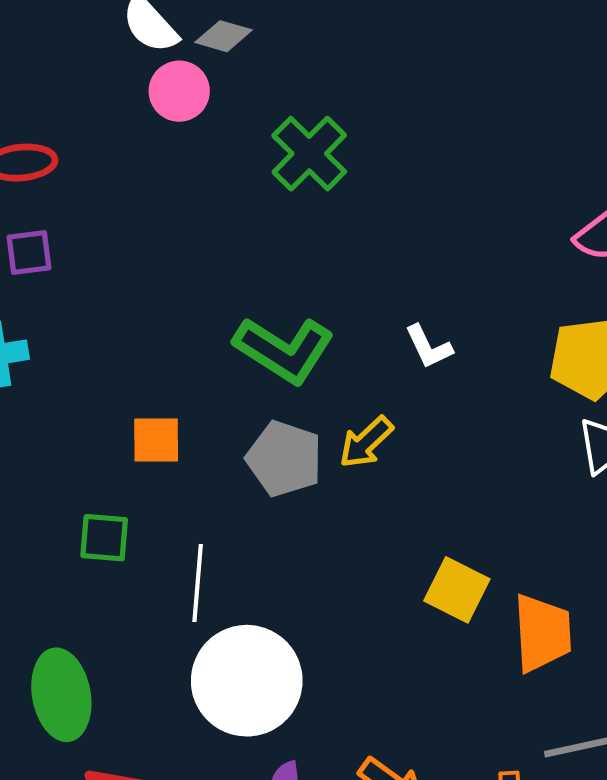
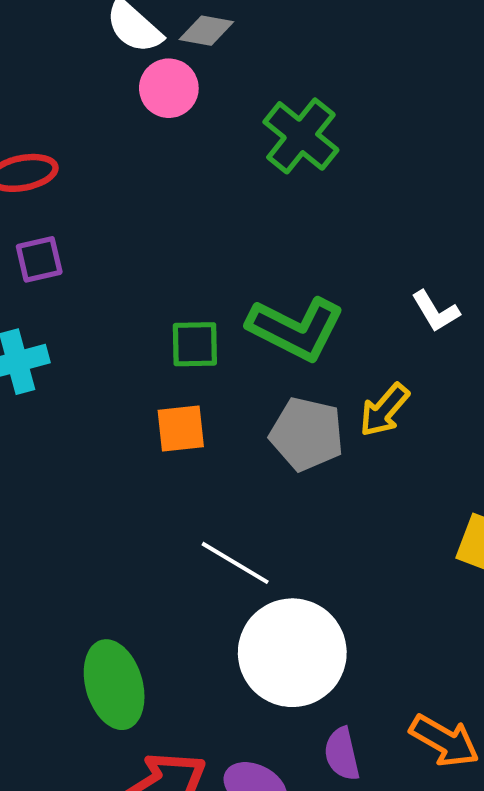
green square: (104, 538) -> (195, 344), moved
white line: (198, 583) -> (235, 563), turned -58

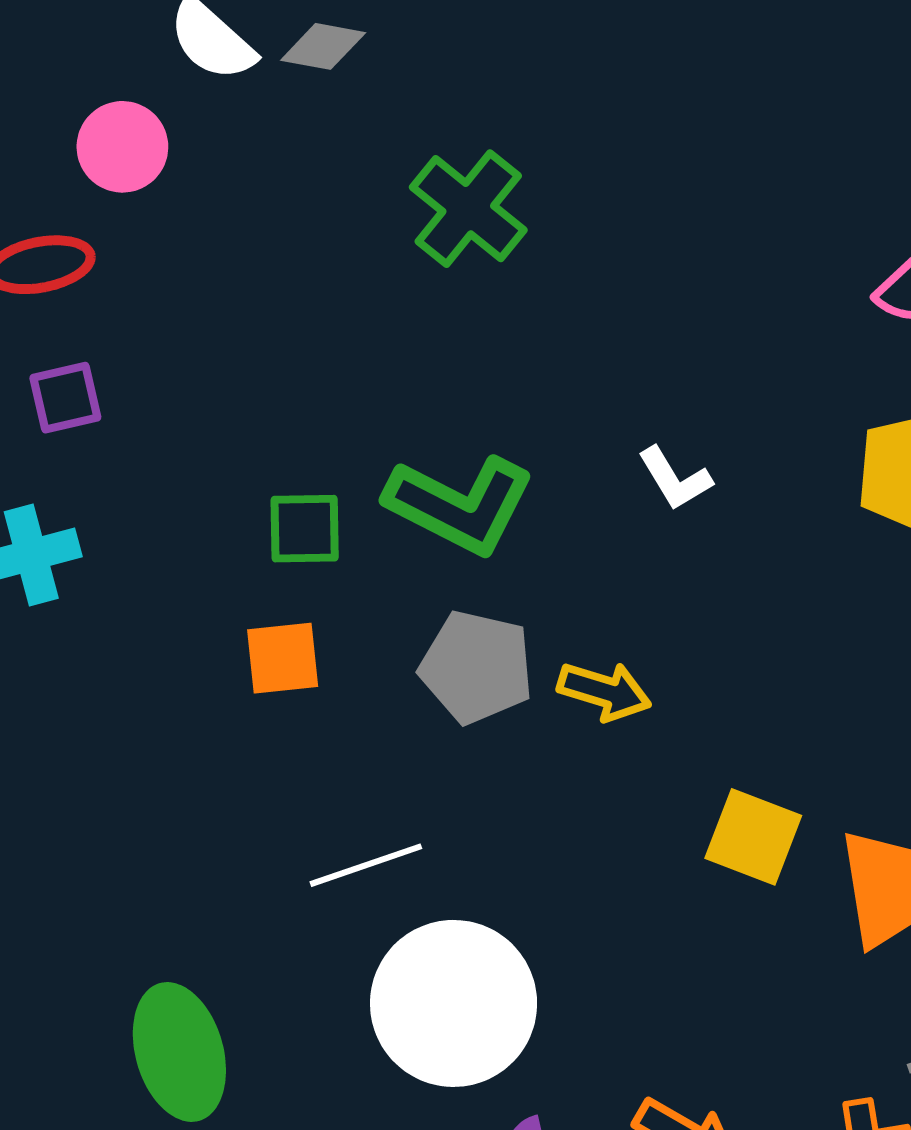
pink circle: (169, 88) -> (122, 147), moved
yellow arrow: (384, 410) -> (604, 691), moved, turned -114
white line: (235, 563) -> (366, 865), turned -50

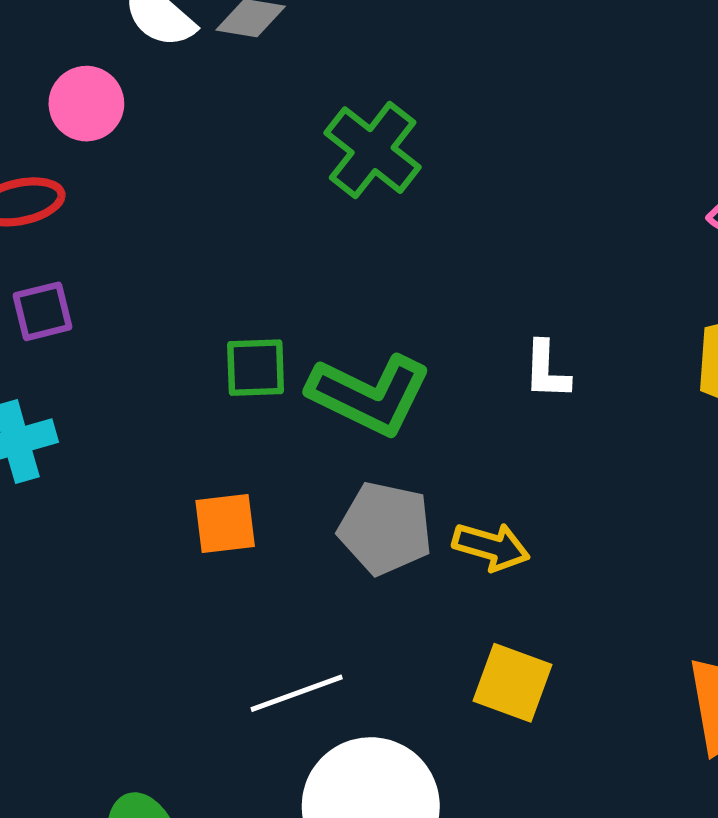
white L-shape: (675, 479) -> (547, 370), turned 34
green square: (305, 529) -> (256, 368), moved
yellow square: (753, 837) -> (512, 683), moved

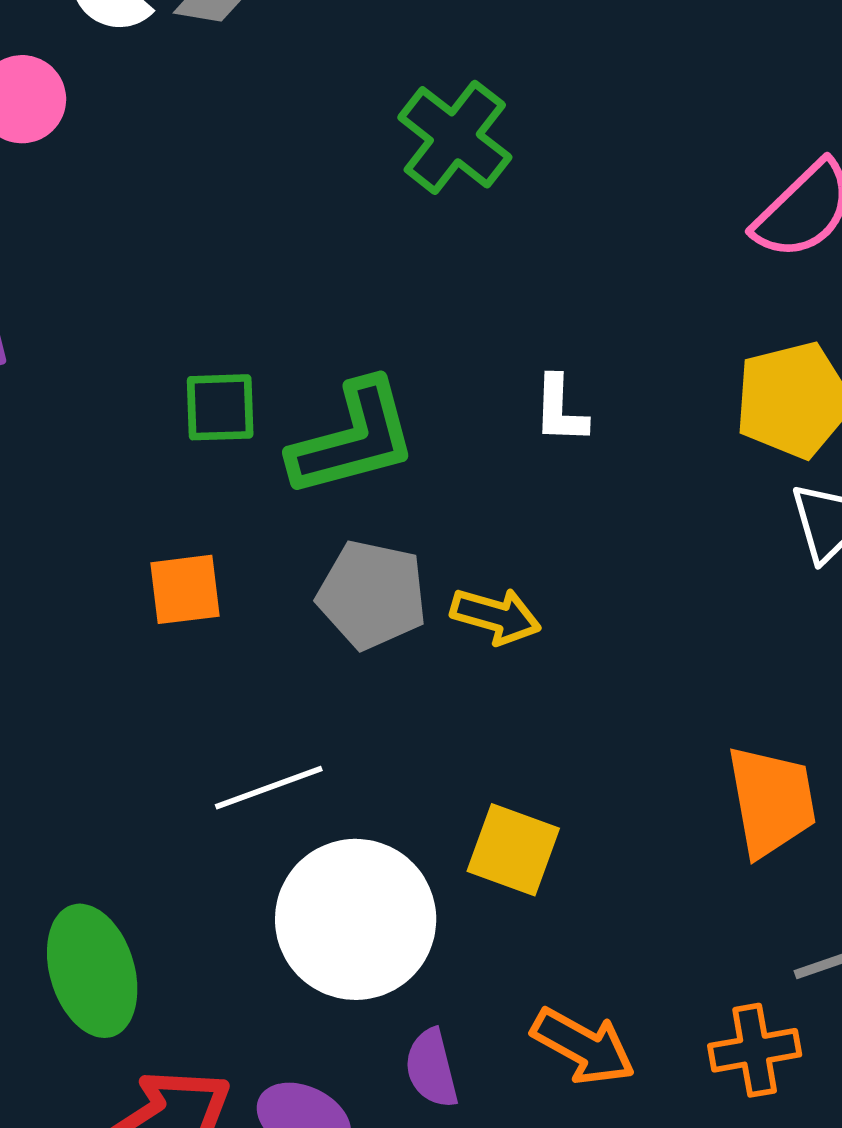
green cross: (373, 150) -> (455, 137), moved
green L-shape: (369, 395) -> (353, 439), turned -41
yellow square: (512, 683) -> (513, 850), moved

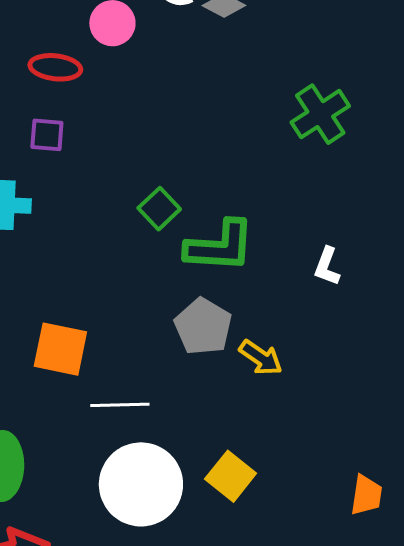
green square: (220, 407) -> (159, 209), turned 30
orange square: (185, 589) -> (60, 349), moved, size x1.4
orange trapezoid: (771, 801) -> (366, 495), size x0.7

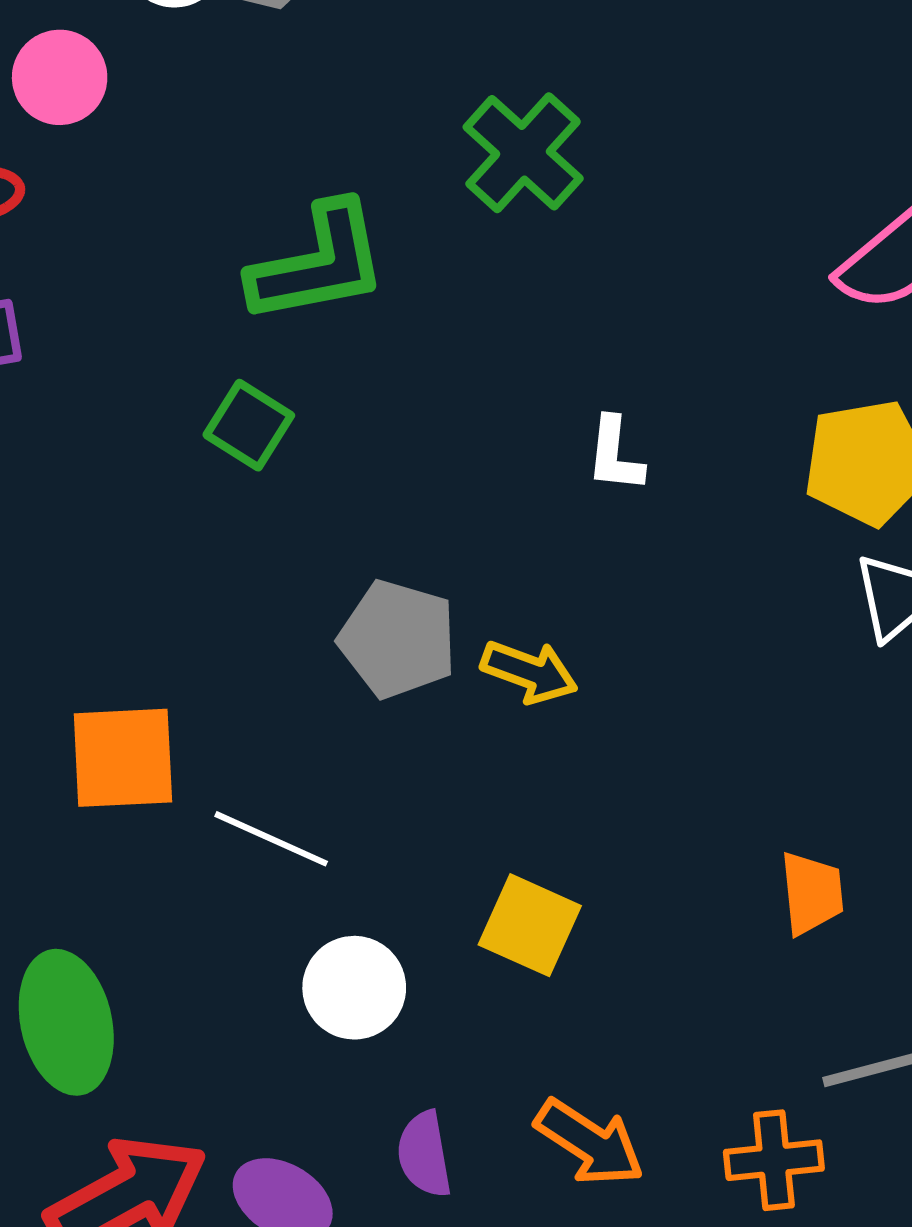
green L-shape: (220, 246) -> (318, 263), moved
white line: (120, 405) -> (271, 839), turned 40
white circle: (141, 484) -> (354, 988), size x0.6

